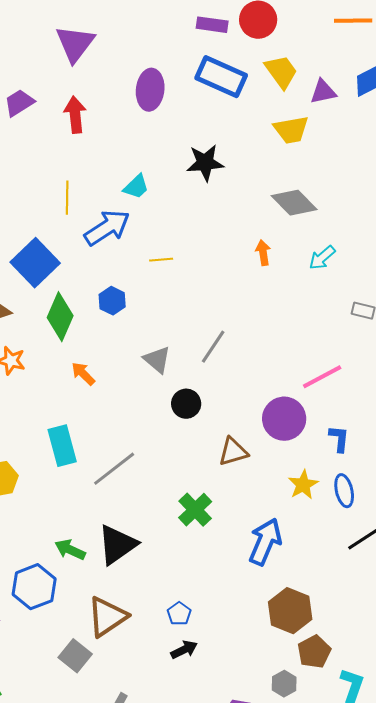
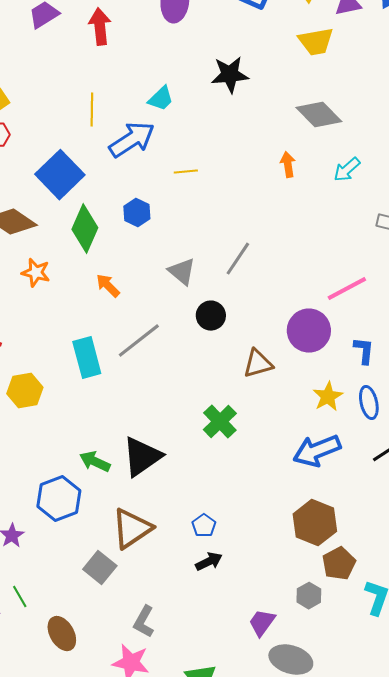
gray line: (114, 469) -> (139, 341), moved
blue arrow: (265, 542) -> (317, 451), moved, turned -135

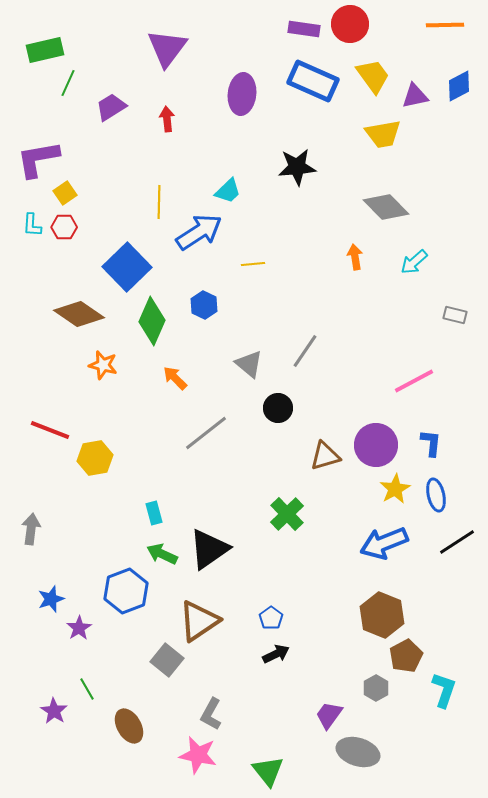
red arrow: (100, 27) -> (167, 119), size x0.7
purple circle: (309, 331) -> (376, 445), moved
cyan rectangle: (87, 358) -> (154, 513), moved, size x0.6
yellow hexagon: (25, 391) -> (95, 458), moved

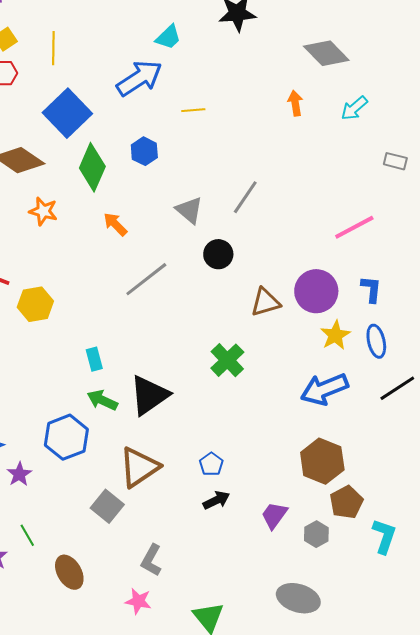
yellow line: (159, 202) -> (53, 48), moved
purple trapezoid: (329, 715) -> (274, 515), moved
pink star: (198, 755) -> (138, 601), size x0.7

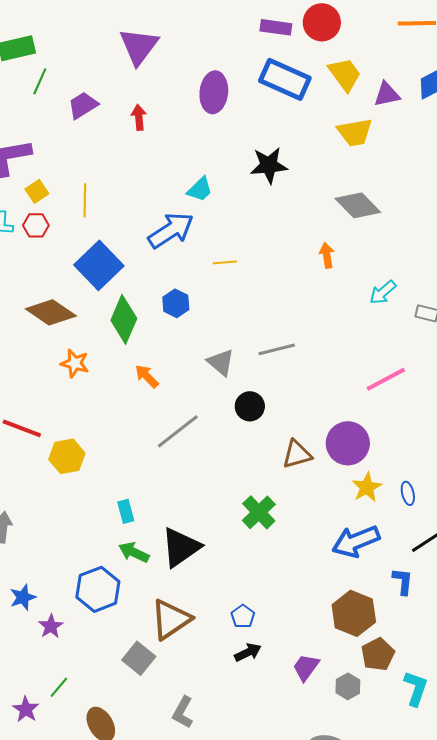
cyan arrow: (354, 108) -> (383, 292), moved
gray line: (245, 197) -> (277, 349), turned 42
blue L-shape: (371, 289) -> (403, 581), moved
blue ellipse: (376, 341) -> (408, 493), size x0.7
green line: (27, 535) -> (59, 687), turned 70

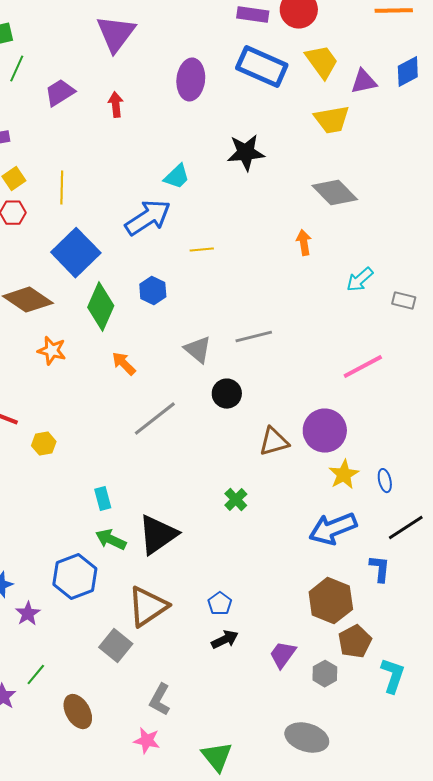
yellow hexagon: (67, 456) -> (44, 444), size x0.7
green cross: (259, 512) -> (236, 500), size x0.7

